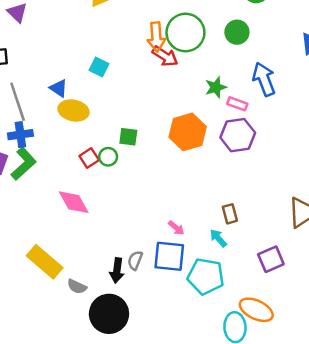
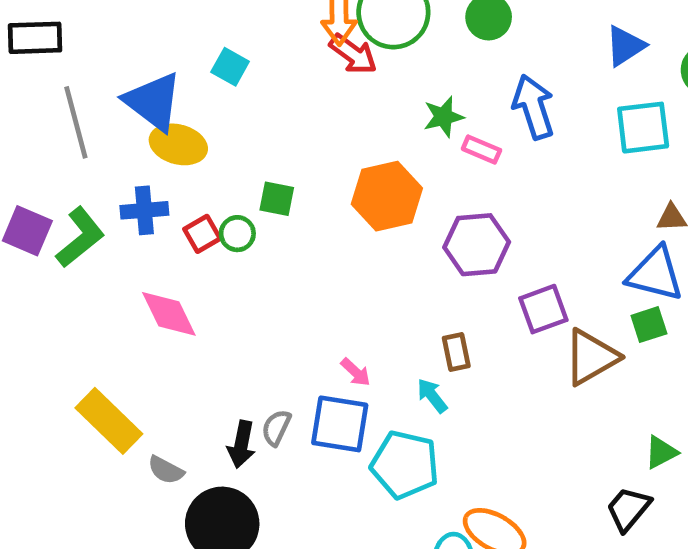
blue triangle: (59, 88) -> (153, 102), size x1.8
blue cross: (20, 135) -> (144, 210), moved
purple hexagon: (238, 135) -> (477, 245), moved
purple square: (271, 259) -> (543, 309), moved

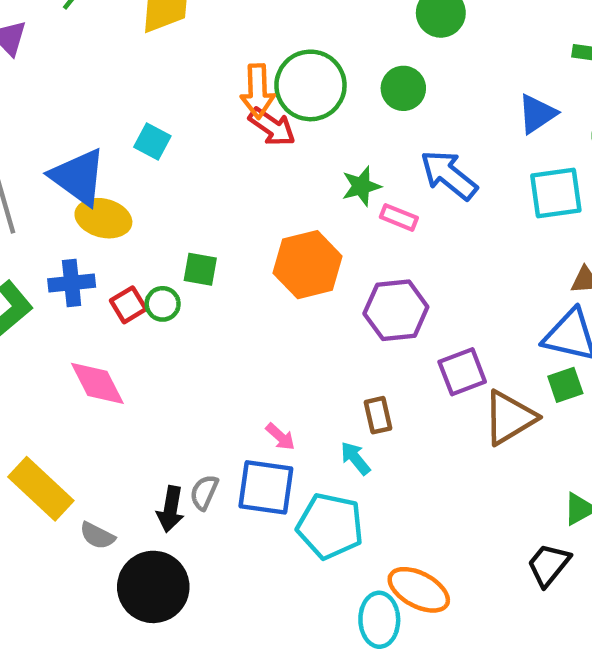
blue arrow: (534, 107) -> (449, 175), turned -32

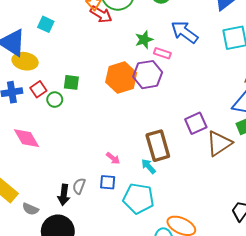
red square: (128, 305) -> (38, 89), moved
purple hexagon: (396, 310) -> (148, 75), moved
brown rectangle: (378, 415) -> (158, 146), size x1.8
blue square: (266, 487) -> (108, 182), size x0.6

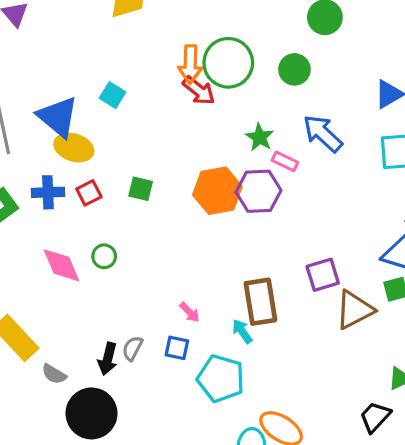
green star: (144, 40) -> (260, 137), turned -30
green circle: (55, 100) -> (104, 256), moved

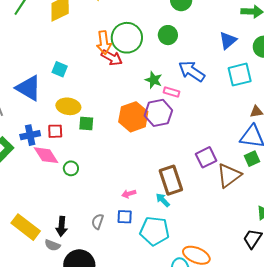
yellow ellipse: (74, 148) -> (68, 106), moved
red square: (89, 193) -> (55, 131), turned 35
pink diamond: (62, 265) -> (46, 155), moved
pink arrow: (190, 312) -> (129, 194), turned 128
black arrow: (108, 359) -> (62, 226), moved

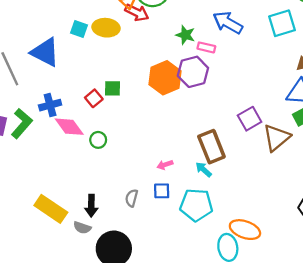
yellow ellipse: (68, 106) -> (106, 28), moved
red square: (55, 131) -> (94, 98), moved, turned -35

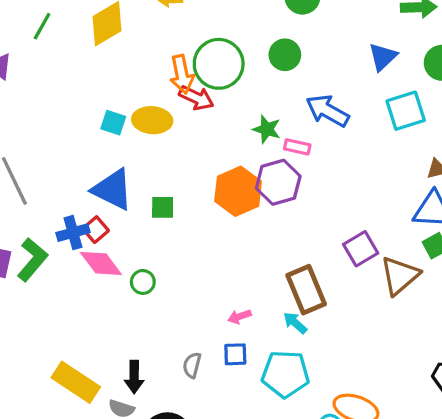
blue triangle: (45, 52) -> (113, 189), moved
red square: (94, 98) -> (96, 230), moved

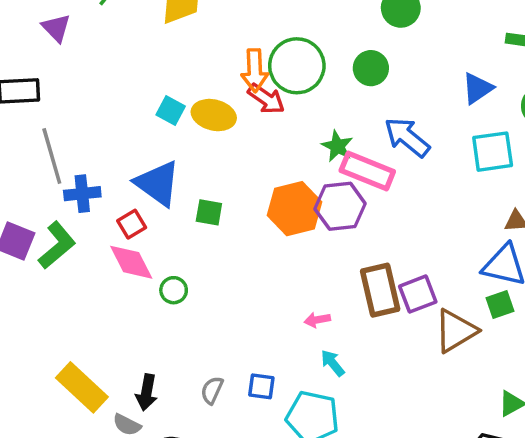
pink rectangle: (297, 147) -> (367, 171), size x1.8
blue cross: (73, 233) -> (82, 194), moved
brown rectangle: (306, 290) -> (380, 290), moved
pink arrow: (239, 317) -> (317, 320), moved

